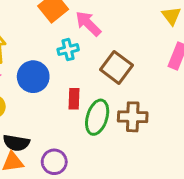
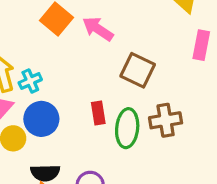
cyan cross: (68, 50) -> (30, 81), moved
blue circle: (33, 77) -> (41, 119), moved

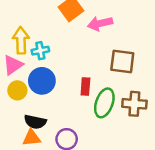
pink arrow: (98, 29) -> (100, 24), turned -60
brown square: (138, 70) -> (122, 62), turned -32

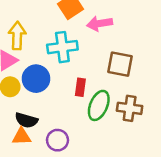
cyan cross: (40, 51) -> (62, 47), moved, size x1.6

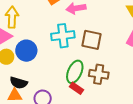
cyan cross: (62, 47) -> (63, 36), moved
red rectangle: (80, 87) -> (76, 88), moved, turned -64

